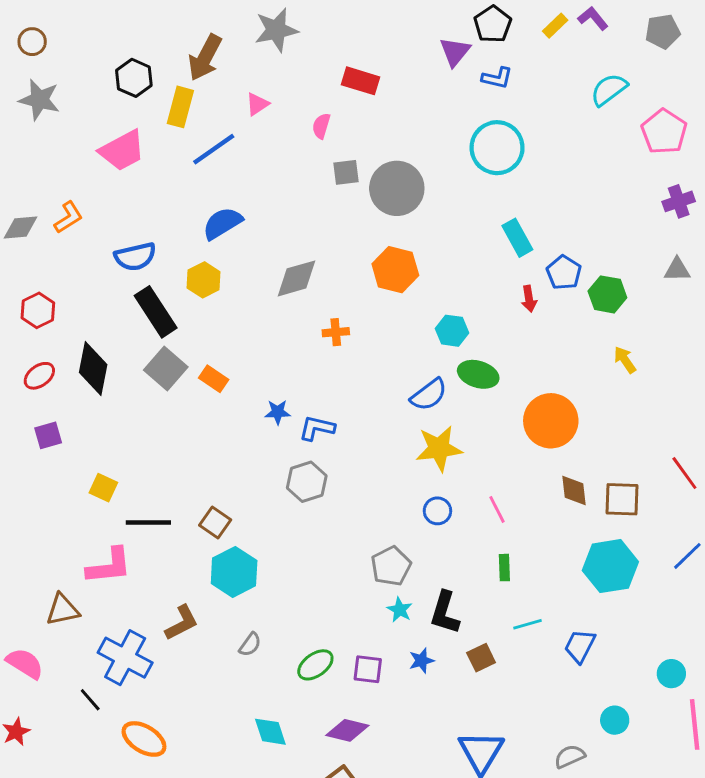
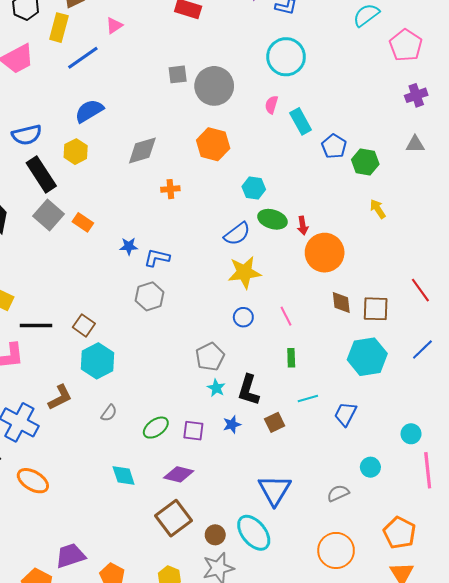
pink semicircle: (321, 126) -> (271, 105), moved
red arrow: (529, 299) -> (303, 225), moved

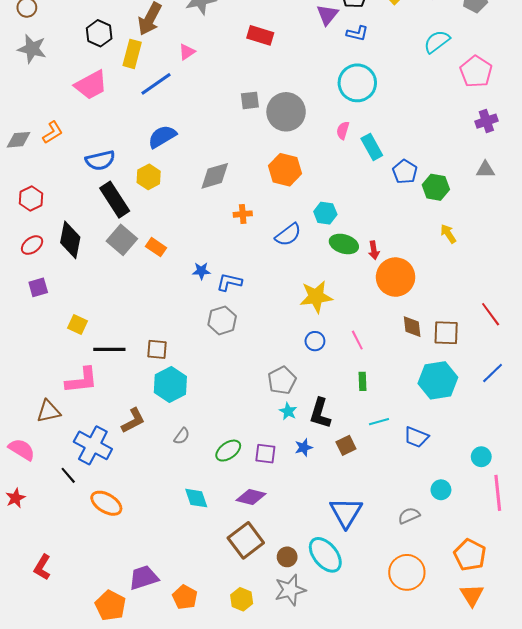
blue semicircle: (237, 234) -> (288, 235), moved
brown square: (84, 325) -> (157, 349), turned -30
blue trapezoid: (345, 414) -> (416, 437), turned -95

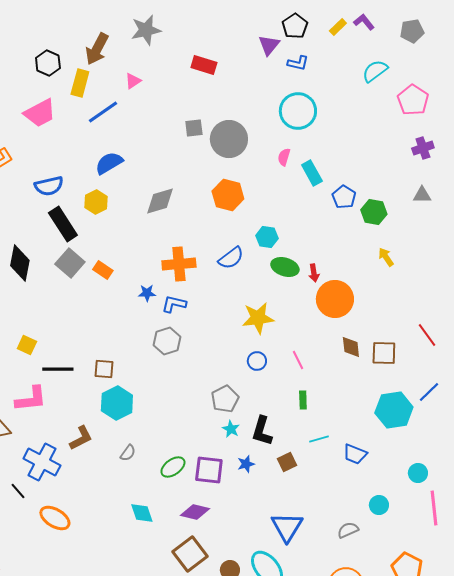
orange cross: (243, 214) -> (179, 264), moved, size x1.8
cyan hexagon: (438, 380) -> (394, 410), moved
purple square: (265, 454) -> (209, 470), size x1.4

